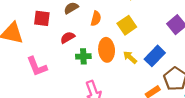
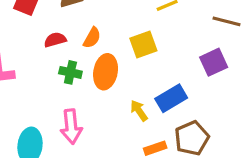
orange semicircle: (96, 18) -> (92, 38), moved
yellow arrow: (130, 57) -> (139, 111), moved

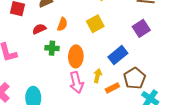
orange ellipse: (106, 72) -> (76, 56), moved
yellow arrow: (139, 111) -> (98, 76), moved, turned 56
pink arrow: (71, 127) -> (76, 82), moved

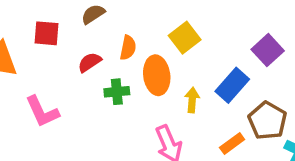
purple square: (141, 28) -> (268, 50), moved
orange ellipse: (76, 56) -> (157, 75), moved
yellow arrow: (98, 76) -> (192, 100), moved

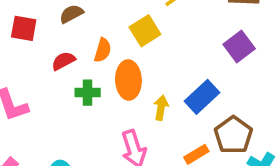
yellow square: (185, 38) -> (145, 31), moved
purple square: (268, 50) -> (239, 47), moved

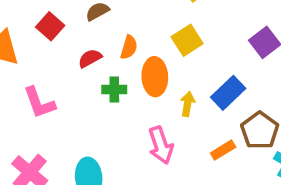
red square: (24, 28) -> (50, 26), turned 32
yellow square: (145, 31) -> (187, 40), moved

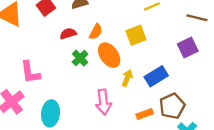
orange ellipse: (155, 77) -> (109, 55), turned -45
green cross: (114, 89) -> (80, 58), turned 35
pink L-shape: (39, 103) -> (30, 72), moved

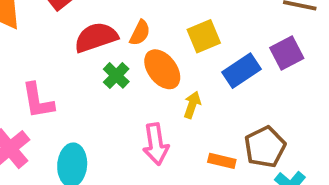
red semicircle: (68, 34) -> (96, 37), size x1.6
blue rectangle: (156, 76) -> (241, 71), moved
orange rectangle: (145, 114) -> (222, 161), turned 35

